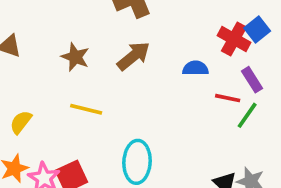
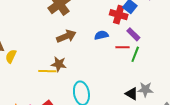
brown arrow: (134, 56) -> (66, 36), turned 30
brown star: (75, 57) -> (59, 64), moved
yellow semicircle: (21, 122) -> (11, 56), moved

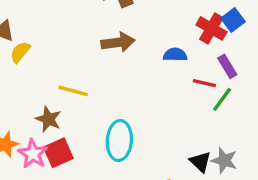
brown star: (59, 64) -> (48, 119), moved

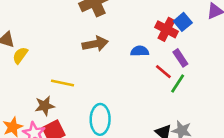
red line: (204, 83) -> (163, 72), turned 30
brown star: (48, 119) -> (45, 106), turned -30

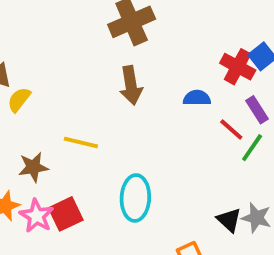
brown arrow: (95, 44) -> (131, 85), turned 90
brown star: (45, 106) -> (33, 167), moved

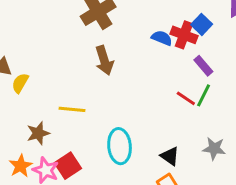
blue semicircle: (197, 98) -> (162, 38), moved, turned 30
red line: (231, 130) -> (186, 98), moved
black triangle: (229, 220) -> (170, 156), moved

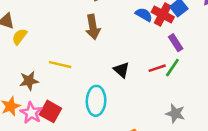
red line: (186, 98) -> (157, 68), turned -60
black triangle: (170, 156) -> (121, 70), moved
red square: (68, 166) -> (50, 111), turned -35

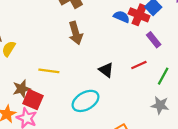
green line: (172, 68) -> (163, 76), moved
cyan ellipse: (96, 101) -> (85, 101), turned 64
red square: (50, 111) -> (33, 100), moved

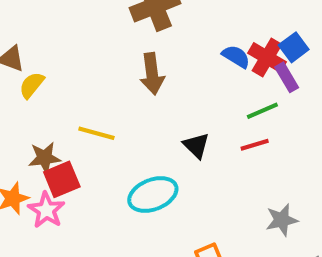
purple rectangle: (154, 40) -> (287, 77), moved
green line: (163, 76) -> (262, 111), moved, turned 30
red square: (33, 100) -> (62, 179), turned 36
gray star: (160, 105) -> (282, 220), turned -30

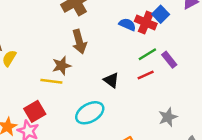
purple rectangle: (287, 77) -> (169, 60), moved
brown star: (45, 158) -> (62, 66), moved

